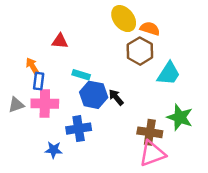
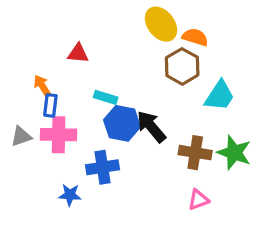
black arrow: (116, 97) -> (151, 127), size x1.5
brown cross: (150, 132) -> (195, 153), moved
pink triangle: (152, 154) -> (198, 200), size x0.6

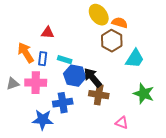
orange arrow: (42, 86) -> (26, 53), size x1.5
blue rectangle: (50, 105) -> (43, 59), moved
brown cross: (195, 153) -> (99, 95), moved
blue star: (70, 195) -> (43, 120), size x1.5
pink triangle: (198, 200) -> (122, 123), turned 40

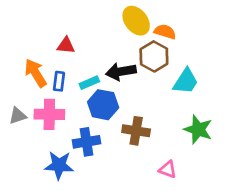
cyan rectangle: (65, 60) -> (89, 83), turned -40
black arrow: (93, 78) -> (121, 72), moved, turned -60

